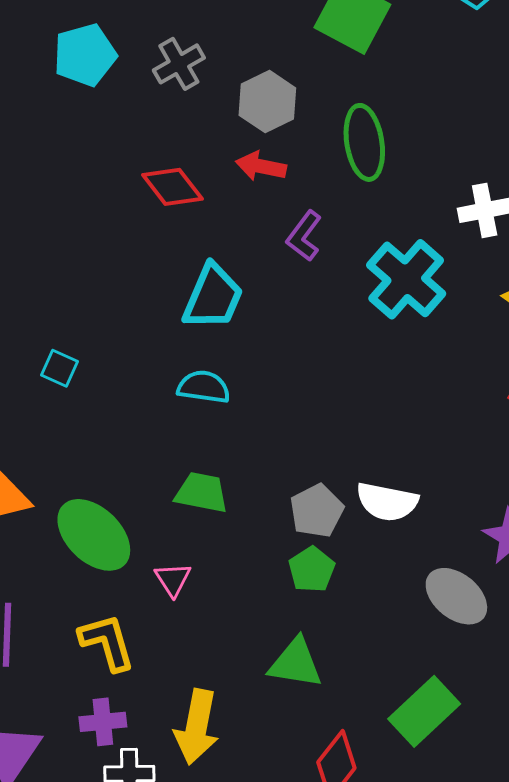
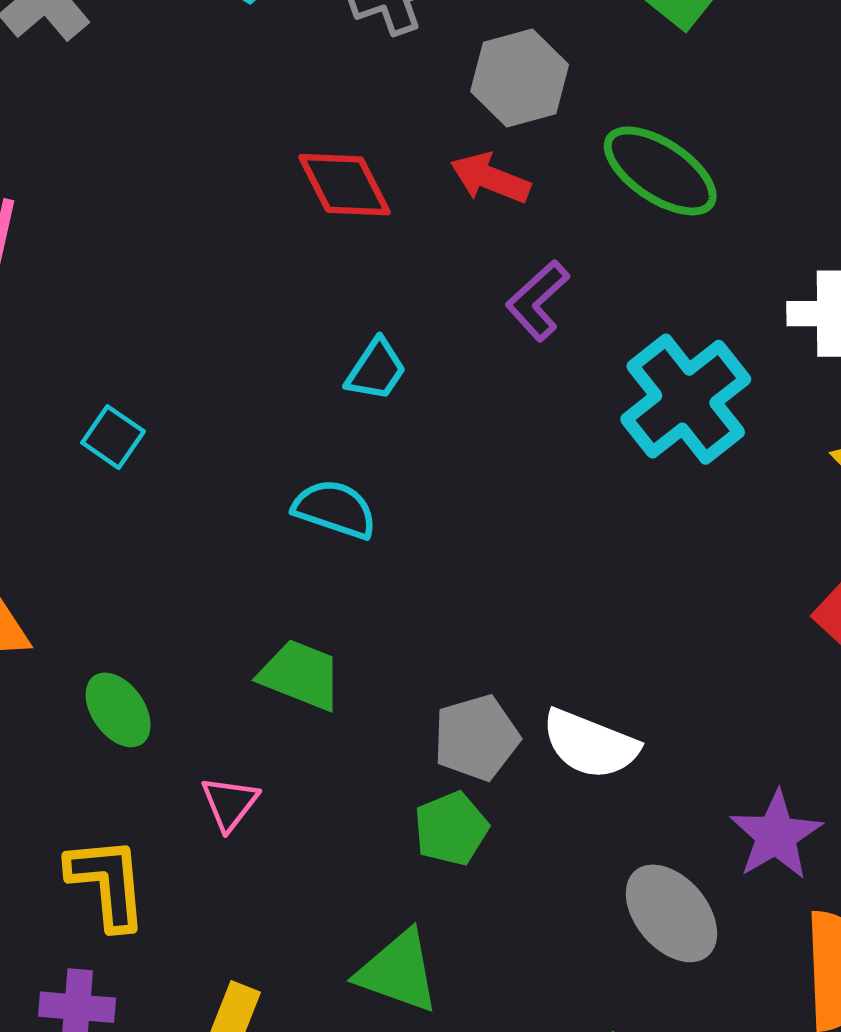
green ellipse: (364, 142) -> (660, 171), turned -58
cyan trapezoid: (213, 297) -> (376, 370), size x0.6
green ellipse: (94, 535) -> (118, 710), size x0.6

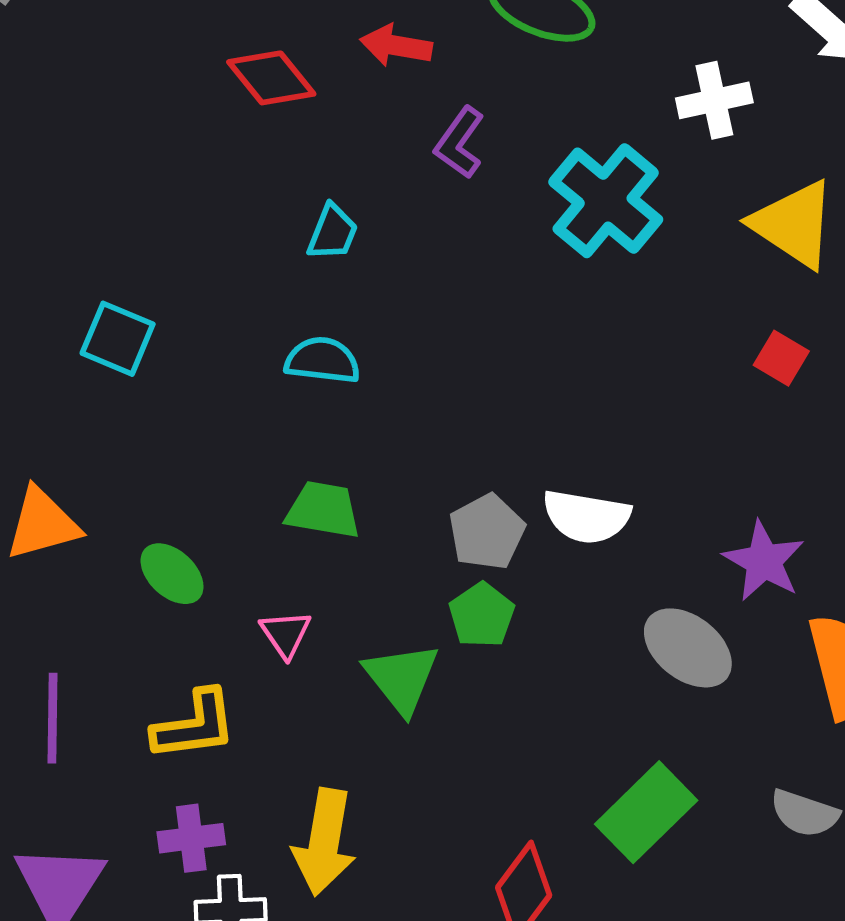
cyan square: (113, 437) -> (118, 339), size x1.4
yellow L-shape: (107, 883) -> (194, 725), turned 100
green triangle: (398, 972) -> (402, 678), moved, turned 44

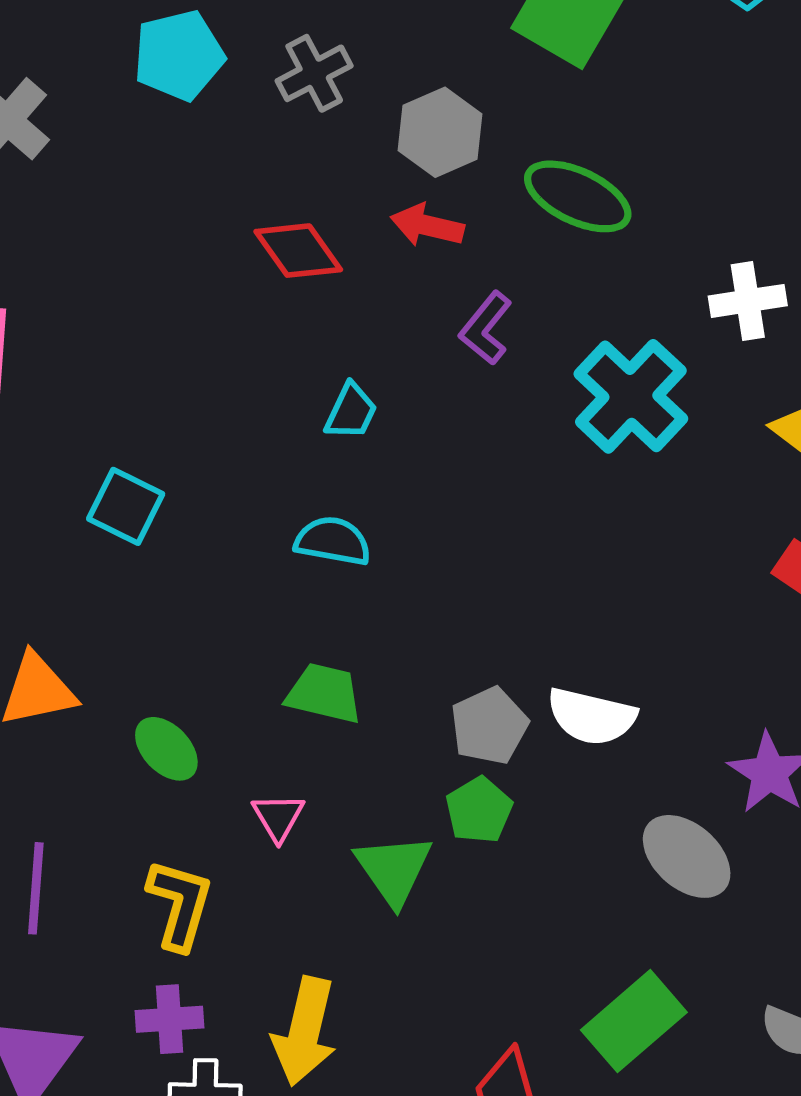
yellow L-shape: (194, 725) -> (180, 904), turned -70

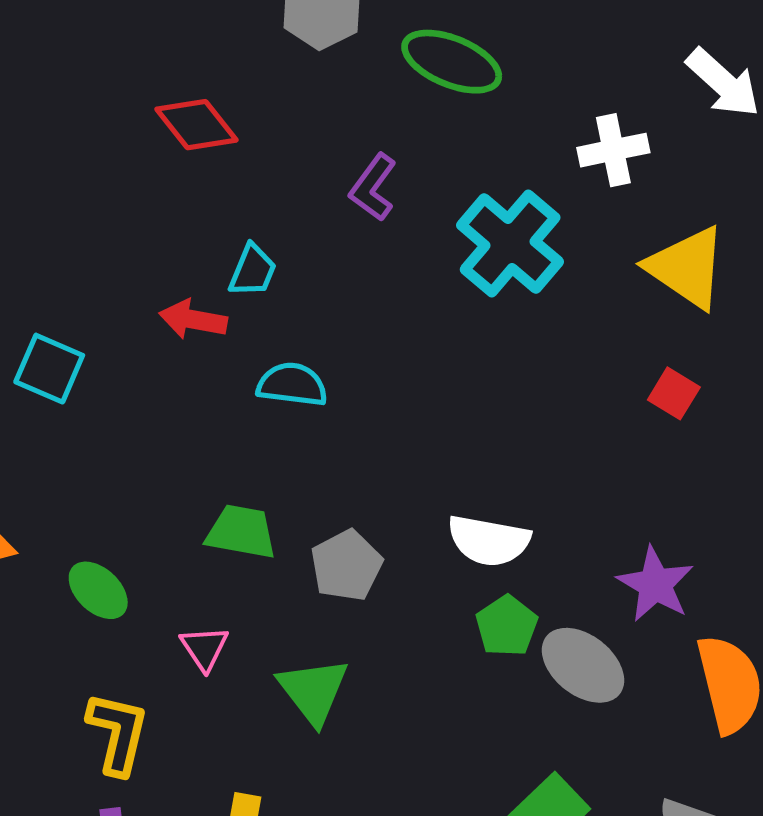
red arrow: (427, 225) -> (193, 319), moved
cyan semicircle: (333, 541) -> (292, 385), moved
gray pentagon: (489, 726) -> (346, 566), moved
green pentagon: (479, 810) -> (507, 626), moved

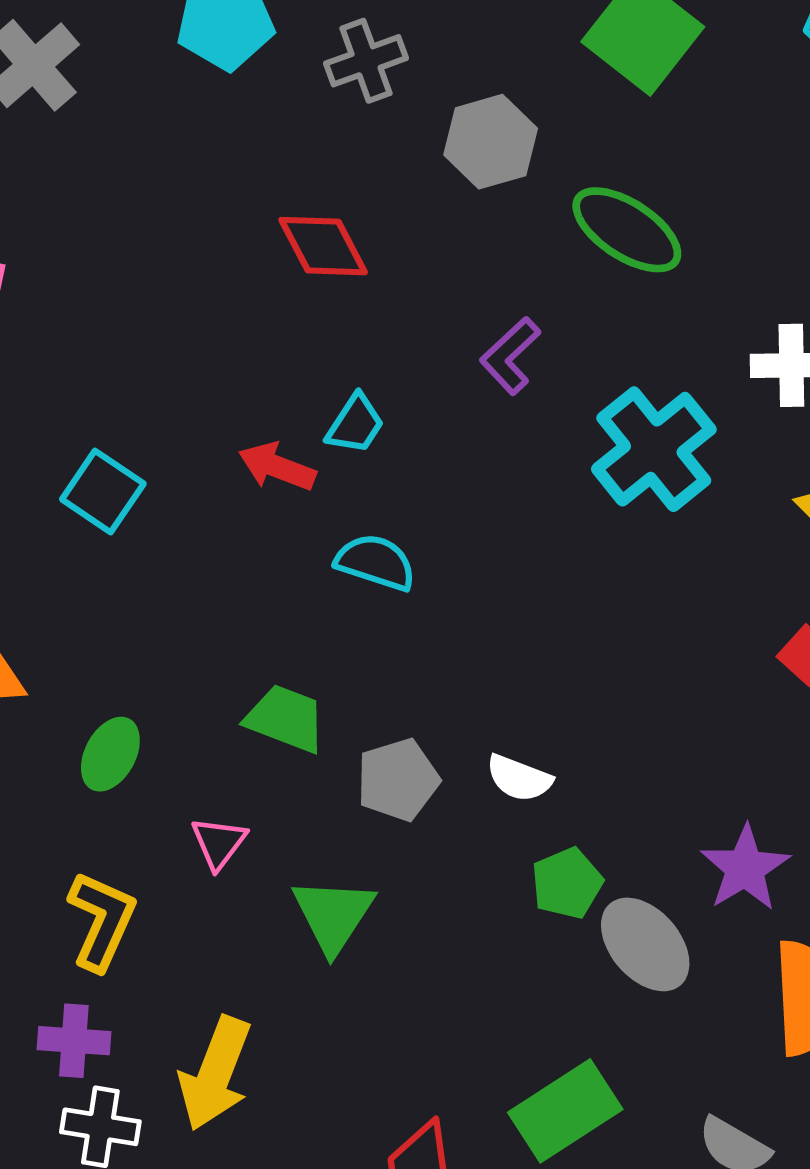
white semicircle: (489, 541) -> (519, 778), moved, size x0.7
green ellipse: (98, 590) -> (110, 754), turned 64

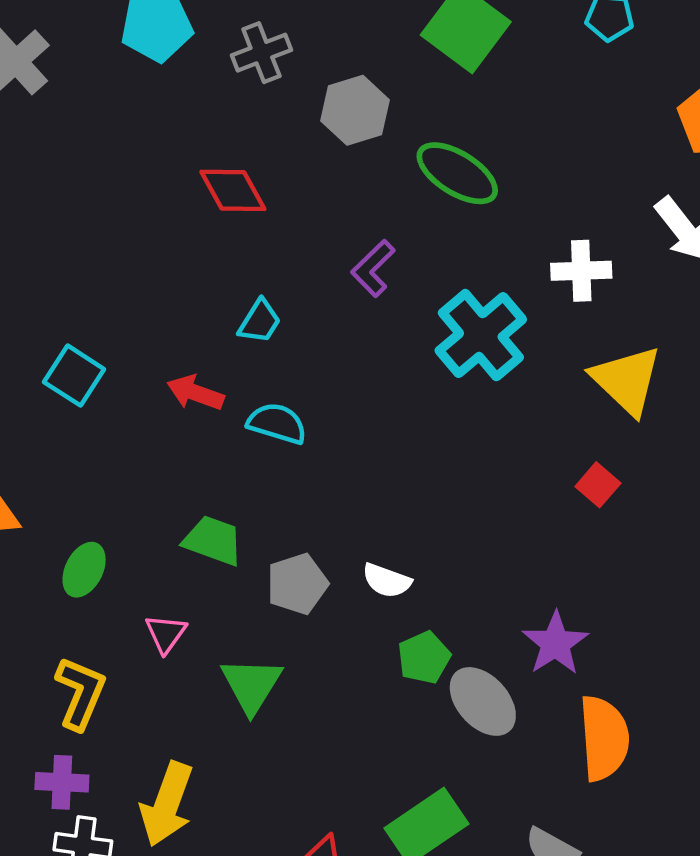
red arrow: (277, 467) -> (195, 393), moved

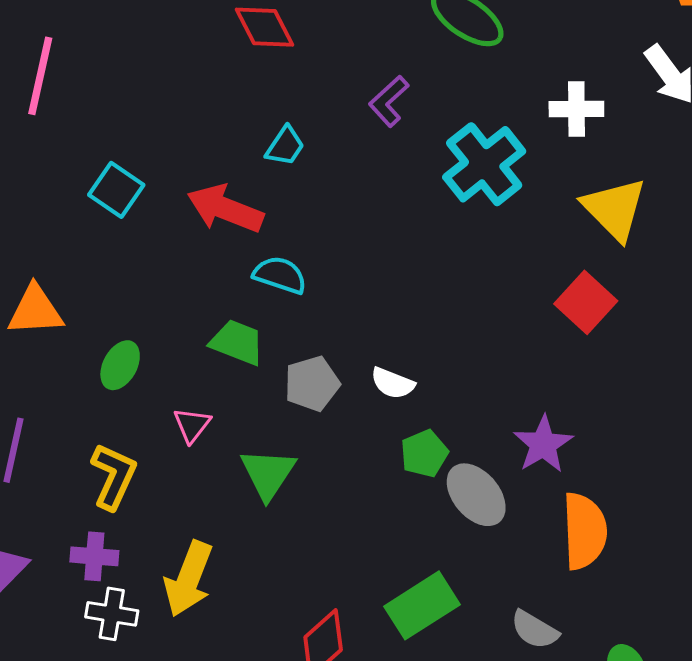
red arrow: (195, 393) -> (225, 209), size x1.5
cyan semicircle: (277, 423) -> (280, 275), moved
red square: (598, 485) -> (586, 302), size x1.5

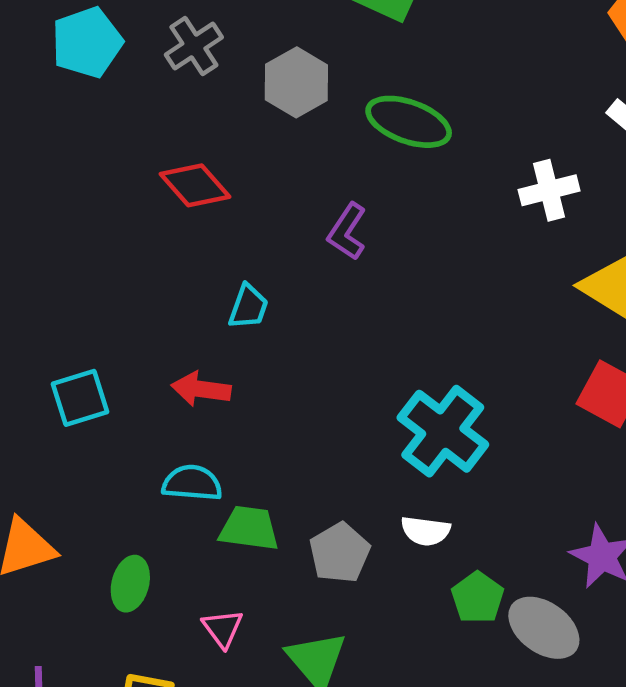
cyan cross: (484, 164) -> (443, 431), moved
cyan square: (116, 190) -> (80, 398), turned -38
red arrow: (225, 209) -> (201, 389), size x0.7
cyan semicircle: (280, 275) -> (192, 483), moved

